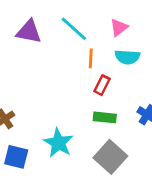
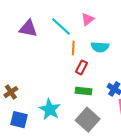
pink triangle: (119, 27) -> (88, 19), moved

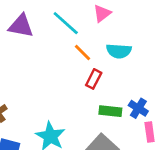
orange line: (73, 48) -> (82, 52), turned -48
green rectangle: (84, 91) -> (110, 111), moved

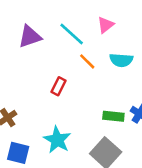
purple triangle: (21, 26) -> (30, 37), turned -30
red rectangle: (94, 79) -> (59, 86), moved

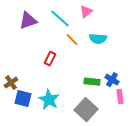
blue square: (18, 153) -> (23, 99), moved

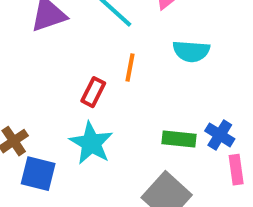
orange line: (72, 40) -> (130, 68), moved, turned 56
cyan star: (49, 100) -> (91, 143), moved

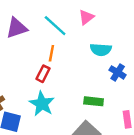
orange line: (130, 68) -> (51, 53), moved
blue cross: (220, 135) -> (118, 72), moved

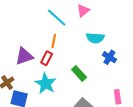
purple triangle: (17, 28) -> (24, 56), moved
green rectangle: (94, 101) -> (79, 73), moved, turned 42

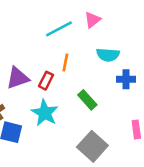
cyan line: (57, 18) -> (59, 29), turned -70
orange line: (54, 41) -> (65, 62), moved
blue cross: (109, 57) -> (126, 79), turned -32

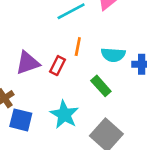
cyan semicircle: (108, 55) -> (113, 55), moved
cyan star: (45, 113) -> (64, 114), moved

